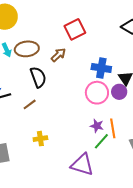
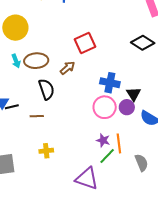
brown line: (30, 104) -> (37, 116), turned 32

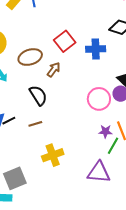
brown ellipse: (36, 61) -> (30, 57), moved
blue cross: (110, 83) -> (96, 49), moved
yellow cross: (46, 151) -> (53, 155), size x1.5

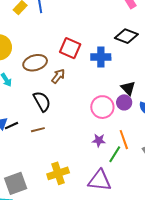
red square: (65, 41) -> (70, 48), turned -30
purple star: (105, 131) -> (99, 140), moved
yellow cross: (53, 155) -> (58, 173), moved

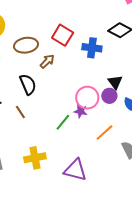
brown line: (38, 130) -> (20, 112), turned 64
purple star: (99, 140) -> (81, 111), moved
orange line: (124, 140) -> (104, 133), turned 60
green line: (115, 154) -> (63, 122), moved

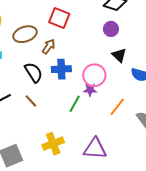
blue cross: (92, 48) -> (61, 69), moved
purple circle: (109, 96) -> (111, 29), moved

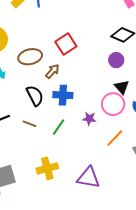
red square: (59, 18) -> (66, 44), turned 30
pink circle: (94, 75) -> (113, 104), moved
brown line: (31, 101) -> (29, 124), turned -32
green line: (75, 104) -> (58, 127), moved

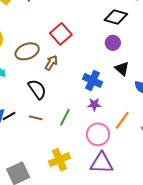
blue cross: (63, 95) -> (92, 80), moved, turned 30
pink circle: (113, 104) -> (98, 134), moved

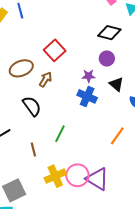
purple star: (94, 104) -> (89, 76), moved
brown line: (36, 118) -> (33, 149), moved, turned 64
pink circle: (98, 134) -> (77, 175), moved
purple triangle: (102, 163) -> (97, 179), turned 30

